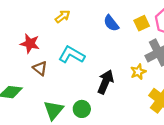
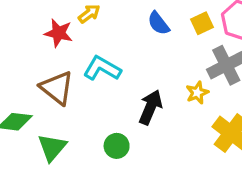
red star: (30, 44) -> (59, 33), moved
brown triangle: (40, 68) -> (57, 88), size x1.6
green triangle: (54, 110) -> (52, 147), moved

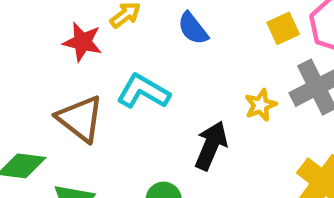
blue semicircle: (159, 23) -> (193, 28), moved
yellow star: (197, 93) -> (261, 105), moved

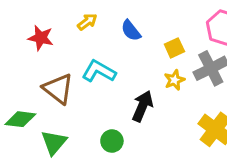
yellow square: (283, 28) -> (174, 48), moved
red star: (82, 42) -> (41, 38), moved

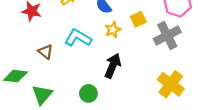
yellow star: (174, 80) -> (113, 30), moved
brown triangle: (58, 89) -> (46, 52), size x0.6

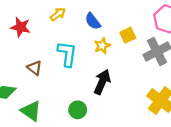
cyan L-shape: (78, 38) -> (67, 54), turned 68
green triangle: (42, 95) -> (31, 111), turned -35

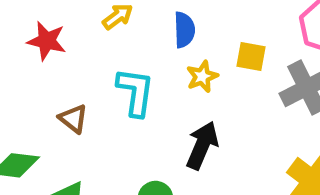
blue semicircle: (93, 21) -> (184, 30), turned -144
yellow square: (128, 35) -> (251, 56), turned 35

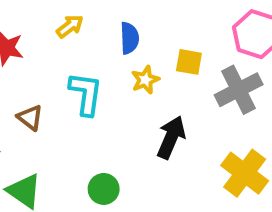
black arrow: (202, 145) -> (171, 137), moved

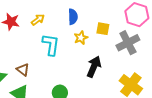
yellow arrow: (70, 26) -> (38, 20), moved
brown triangle: (30, 118) -> (23, 70), moved

